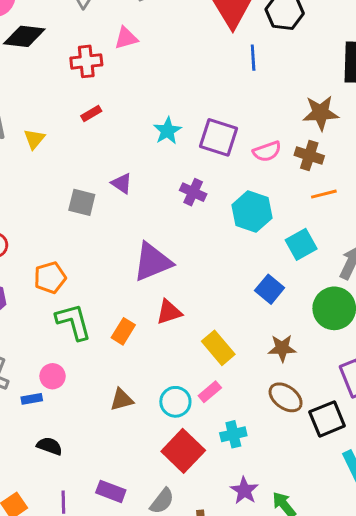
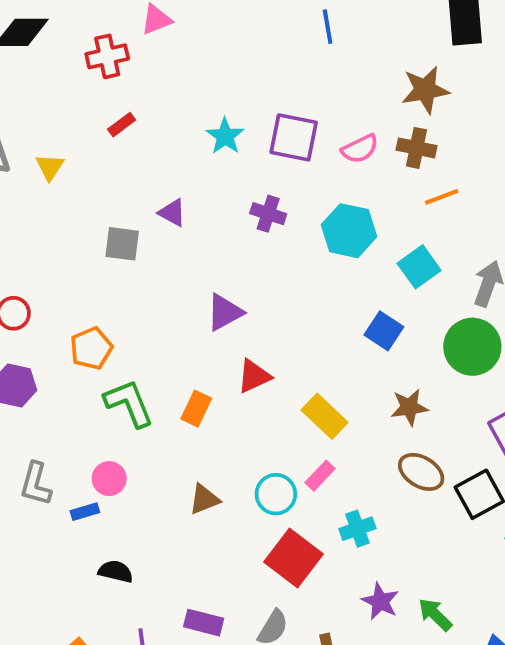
purple triangle: (152, 262) -> (225, 312), size x0.7

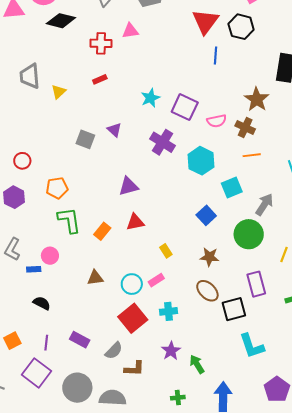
brown star: (425, 90) -> (257, 99), turned 30
purple cross: (268, 214) -> (162, 142), size x1.4
yellow rectangle: (325, 416) -> (166, 251), size x0.6

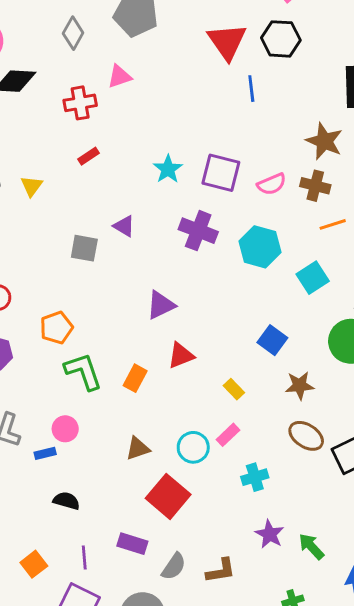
blue square: (206, 215) -> (272, 340), moved
red square: (133, 318) -> (168, 496), moved
gray semicircle: (114, 351) -> (174, 566), moved

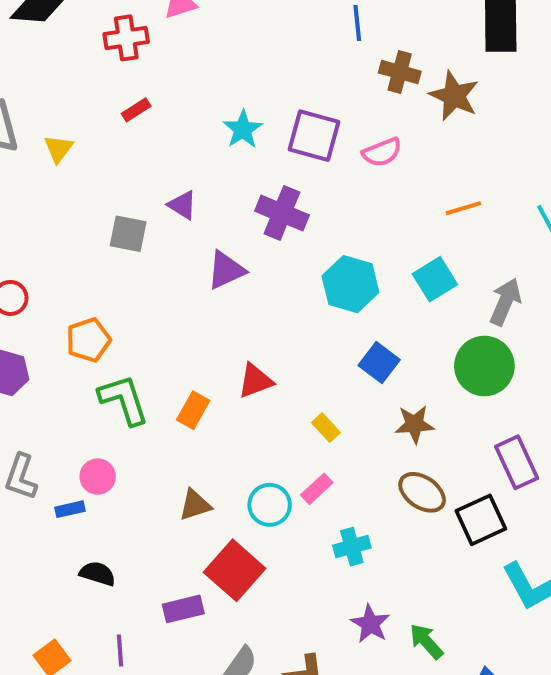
brown cross: (315, 186) -> (400, 72), moved
cyan hexagon: (260, 247) -> (350, 284), moved
purple triangle: (161, 305) -> (226, 270), moved
purple rectangle: (132, 544) -> (183, 609), moved, turned -32

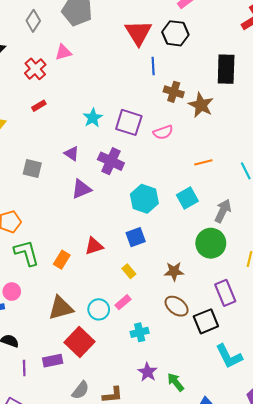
red cross: (126, 38) -> (35, 69), turned -35
purple triangle: (182, 205) -> (72, 154), moved
blue square: (379, 363) -> (136, 237), moved, turned 30
brown triangle: (195, 505) -> (61, 308), size x1.5
purple line: (120, 650) -> (24, 368), moved

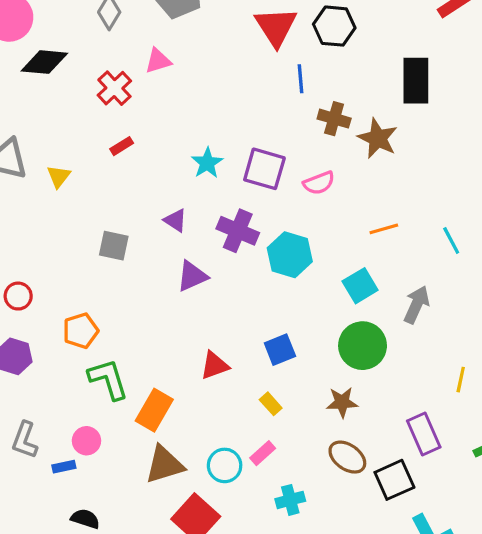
cyan hexagon: (144, 199) -> (290, 255), moved
green circle: (211, 243) -> (363, 346), moved
orange rectangle: (62, 260) -> (154, 410), moved, size x1.4

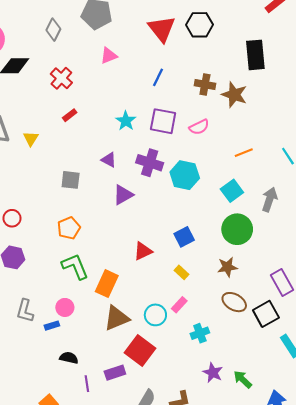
pink triangle: (158, 61) -> (109, 56), moved
blue line: (300, 79) -> (158, 77), moved, turned 36
orange pentagon: (81, 331) -> (69, 228), moved

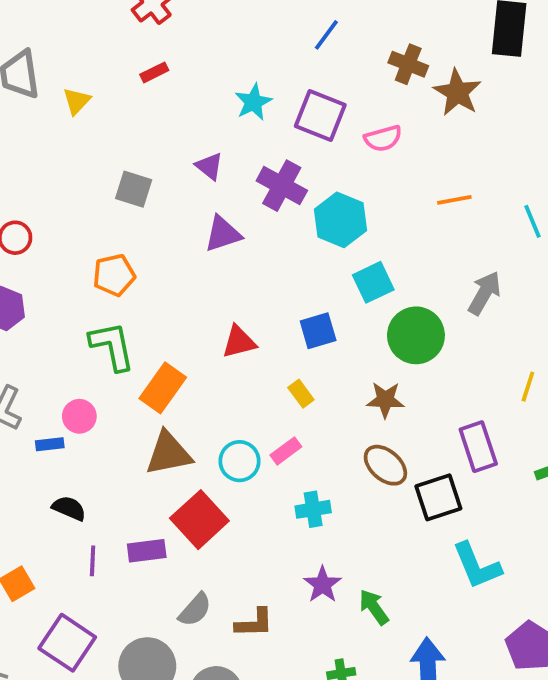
cyan square: (232, 191) -> (373, 282), moved

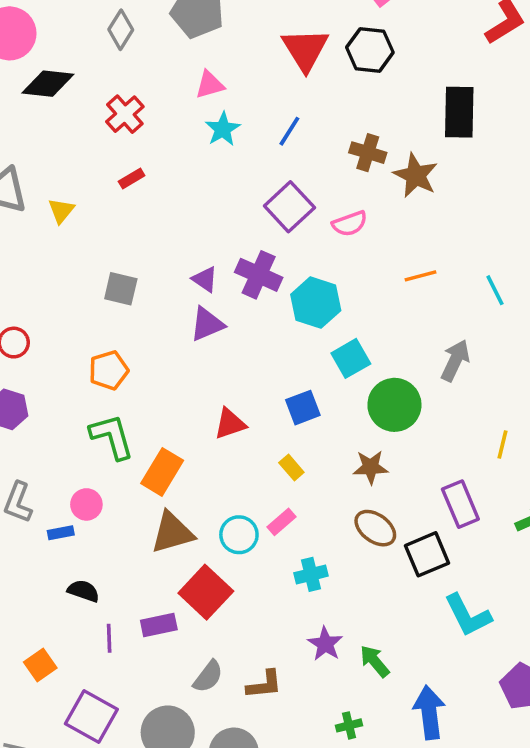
cyan star: (253, 102) -> (223, 129), moved
purple square: (320, 116) -> (289, 207), turned 30
purple triangle: (209, 166) -> (205, 279), moved

